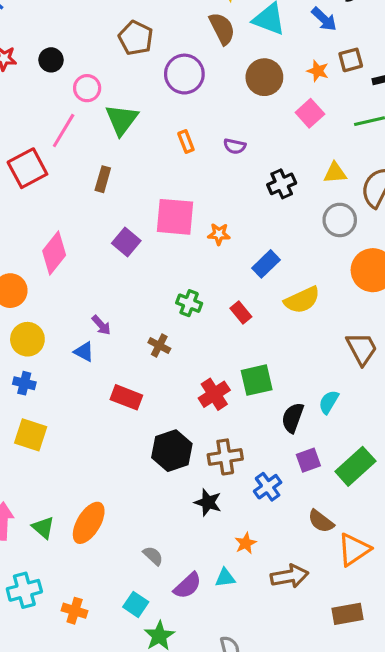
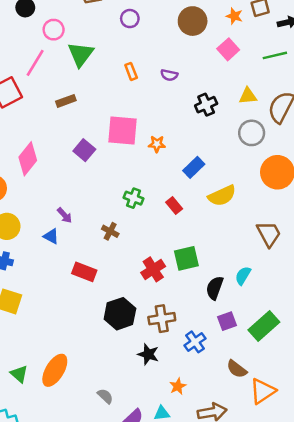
purple circle: (184, 74) -> (130, 19), size x0.6
brown rectangle: (103, 179) -> (66, 101), turned 54

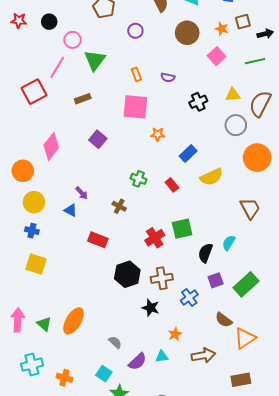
pink square: (122, 130) -> (135, 107), moved

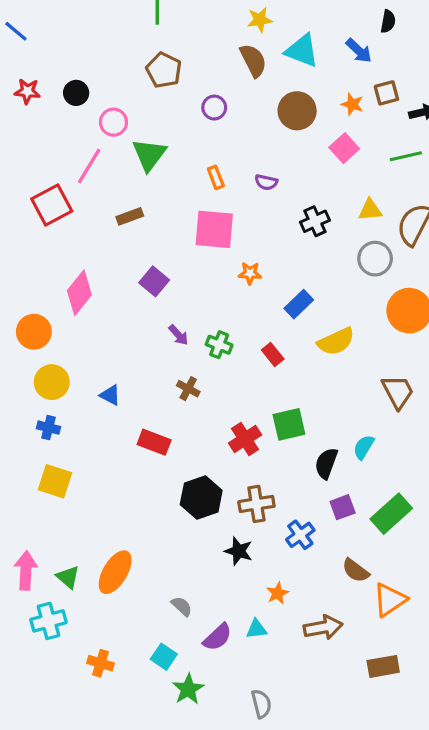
purple arrow: (82, 193) -> (178, 335), moved
cyan cross: (32, 365) -> (48, 621), moved

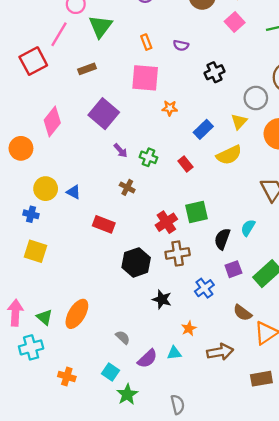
yellow triangle: (370, 210) -> (239, 121), moved, turned -42
purple square: (154, 281) -> (104, 114), size x1.5
yellow circle: (52, 382) -> (46, 189), moved
brown cross: (256, 504) -> (178, 253), moved

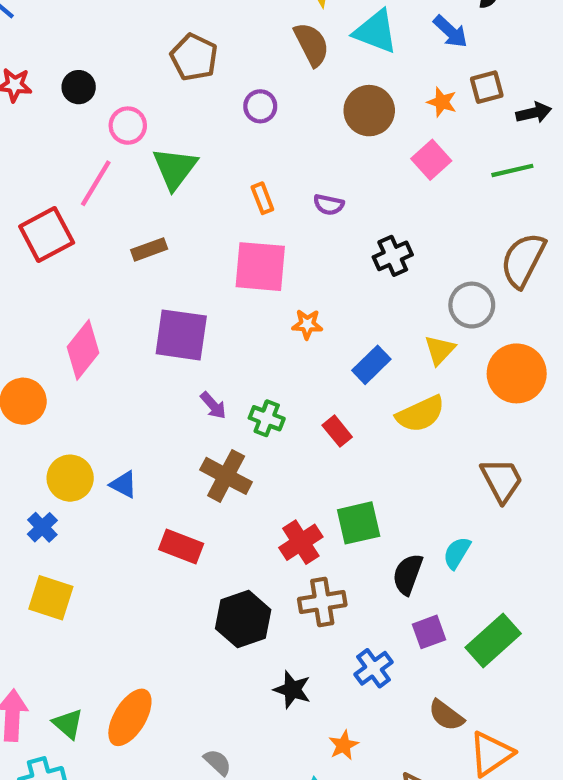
purple square: (104, 114) -> (181, 335), turned -32
brown cross: (127, 187) -> (226, 476), size x1.6
blue cross: (31, 214) -> (42, 527), turned 32

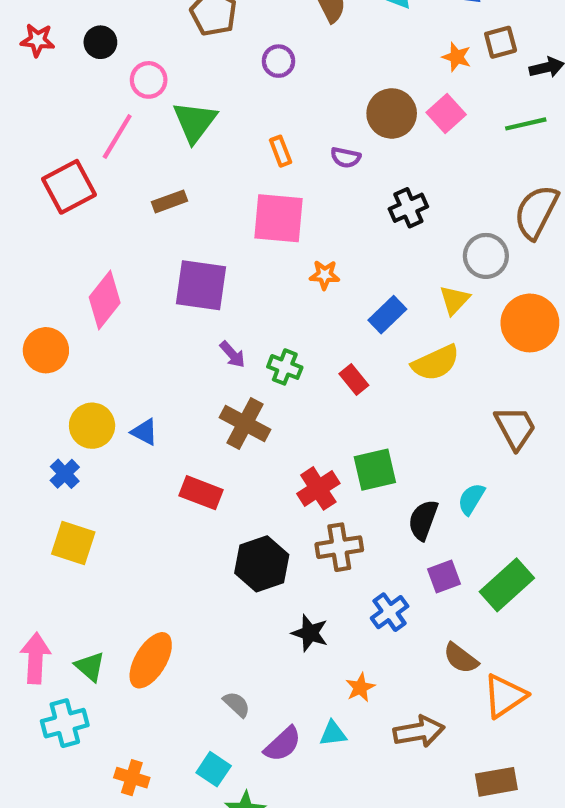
brown circle: (369, 111) -> (392, 113), moved

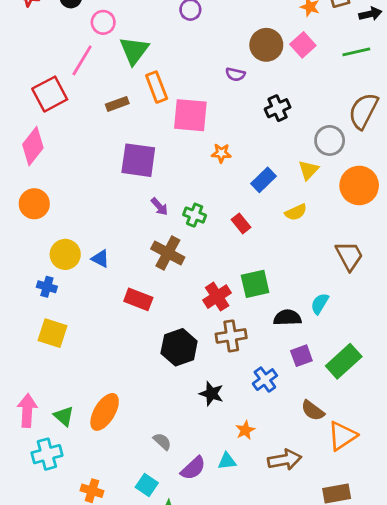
orange rectangle: (281, 151) -> (157, 87), moved, size x1.5
pink diamond: (105, 300) -> (33, 146), moved
yellow semicircle: (436, 363) -> (296, 212), size x0.7
blue cross: (65, 474) -> (47, 287), turned -30
black semicircle: (423, 520) -> (287, 318), turned 68

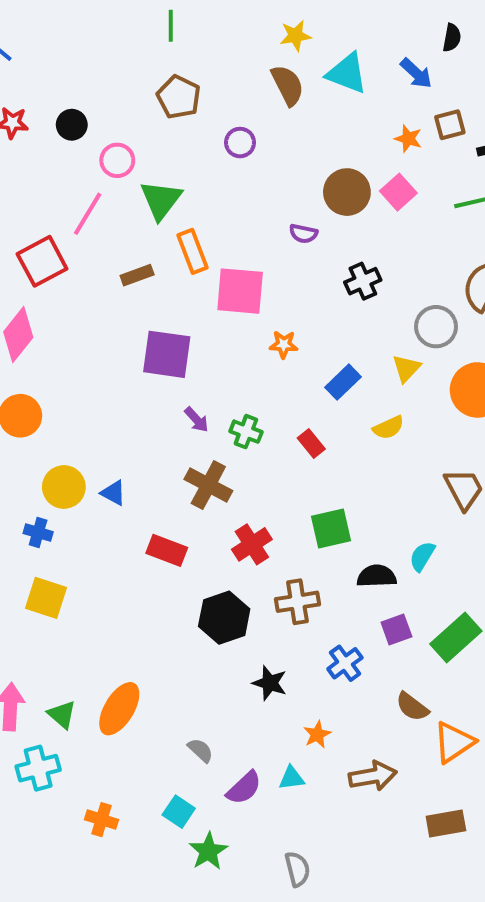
red cross: (217, 297) -> (252, 544), moved

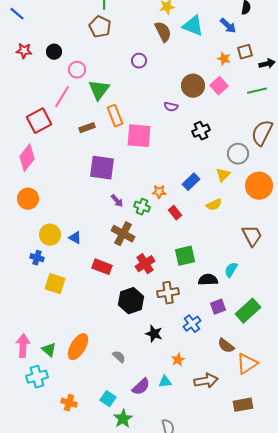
brown pentagon: (179, 97) -> (100, 27), moved
orange star: (284, 344) -> (159, 192), moved
yellow square: (46, 598) -> (55, 284), moved
gray semicircle: (200, 750) -> (119, 357), moved

